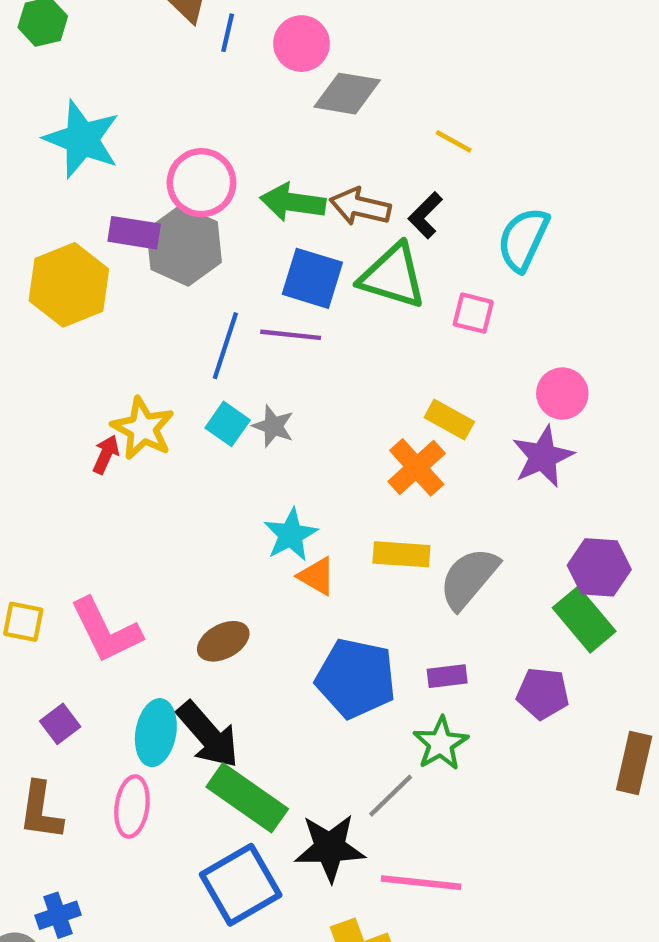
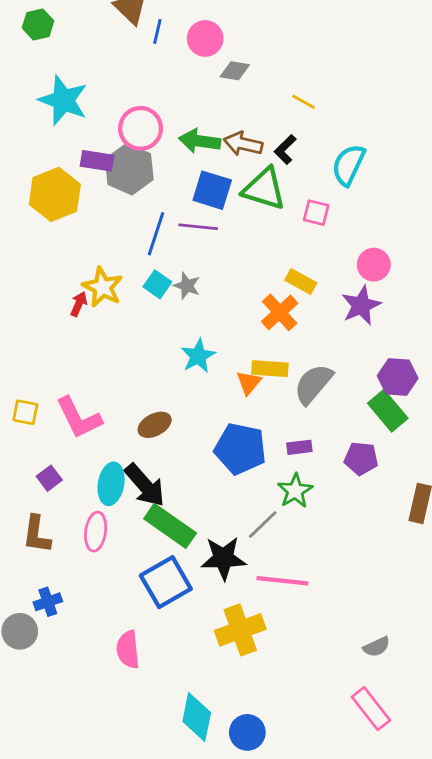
gray diamond: (347, 94) -> (235, 71), size x0.7
orange triangle: (317, 576) -> (249, 383), moved, turned 40

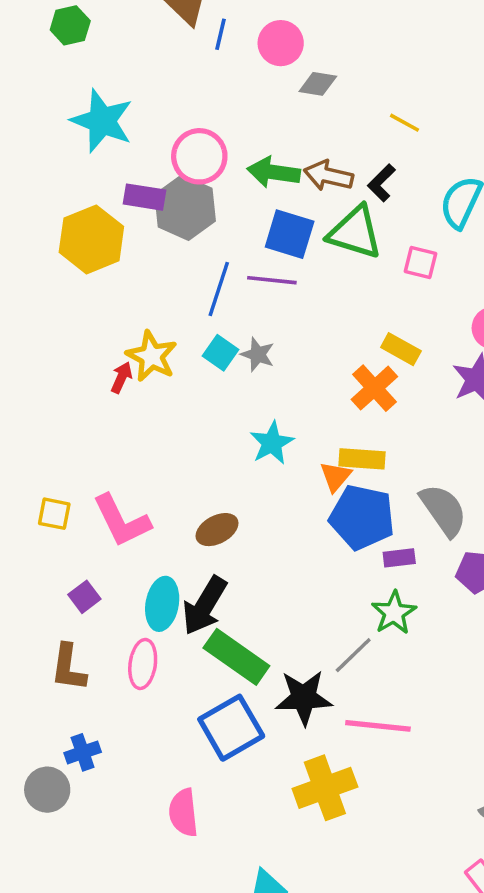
gray semicircle: (313, 384) -> (443, 510), moved, turned 105
blue pentagon: (240, 449) -> (362, 517), moved
black arrow: (145, 485) -> (205, 606), turned 72

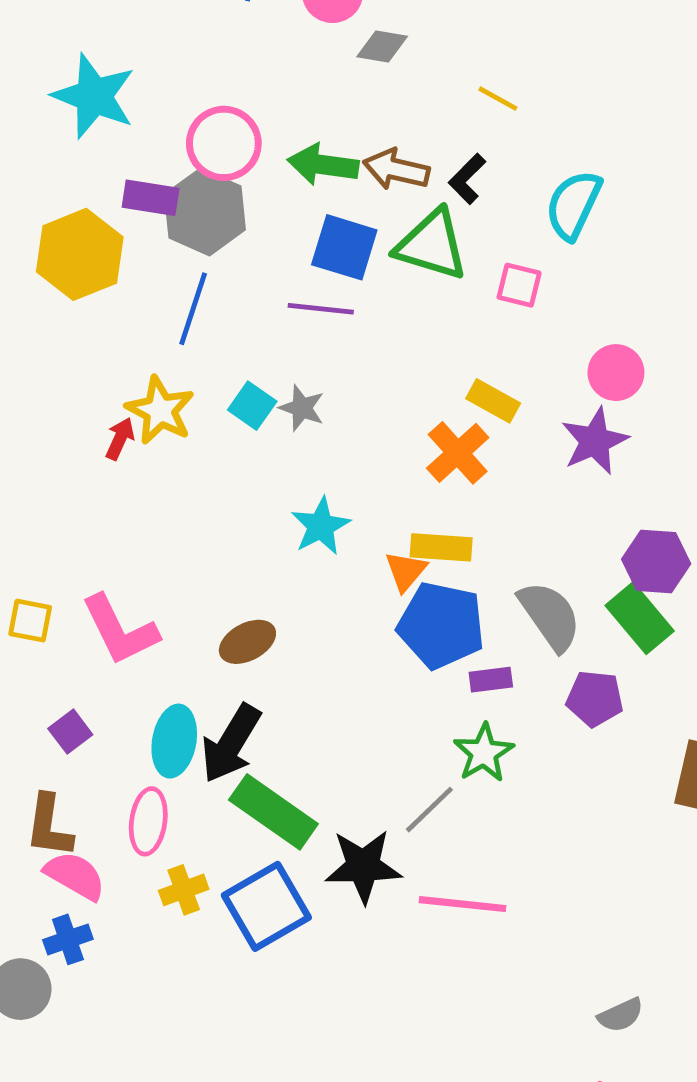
blue line: (219, 289) -> (193, 309), moved
yellow cross: (325, 788) -> (184, 890), moved, size x0.6
pink semicircle: (183, 813) -> (75, 876), moved, turned 126

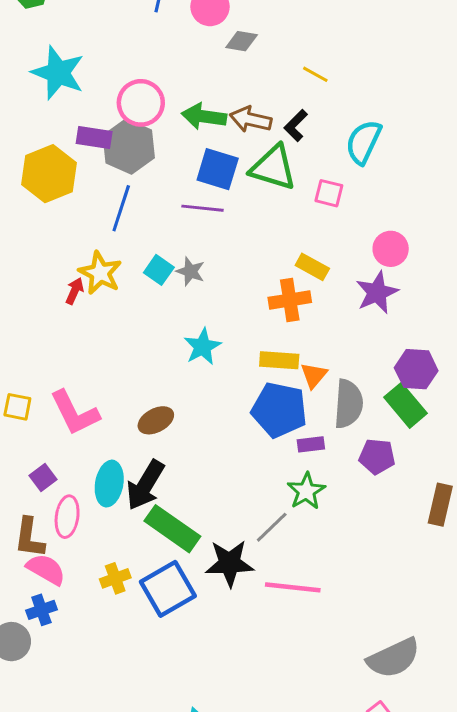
orange cross: (458, 453) -> (290, 300), turned 33
orange triangle: (406, 571) -> (314, 375), moved
gray semicircle: (550, 616) -> (348, 404), turned 39
pink ellipse: (148, 821) -> (67, 517), moved
gray semicircle: (621, 1015) -> (394, 658), size x1.8

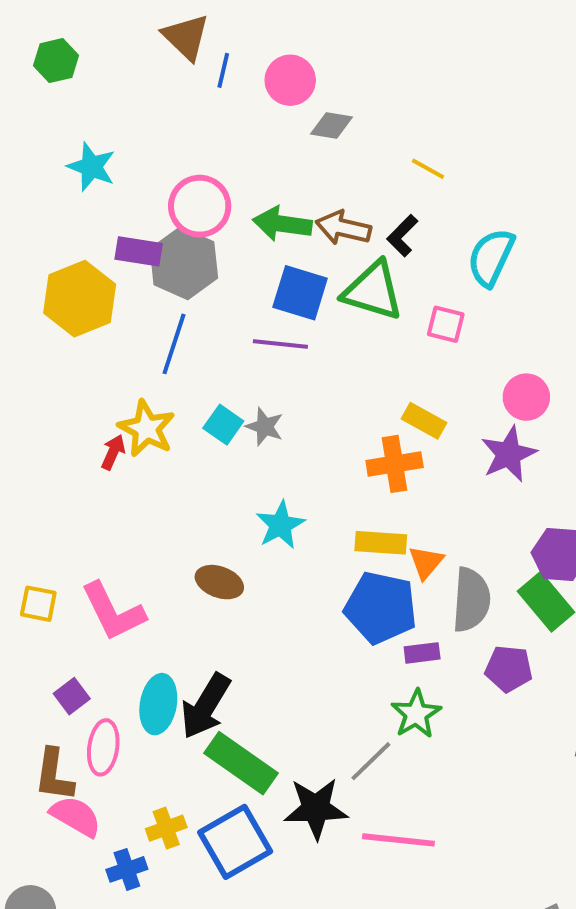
cyan star: (58, 73) -> (91, 167), size x0.7
brown ellipse: (156, 420) -> (219, 582), moved, turned 48
blue cross: (41, 610) -> (127, 869), moved

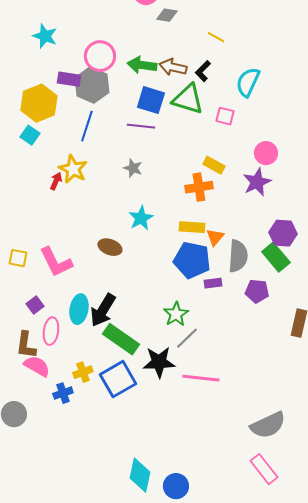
cyan square: (223, 425) -> (30, 135), moved
green star: (416, 714) -> (176, 314), moved

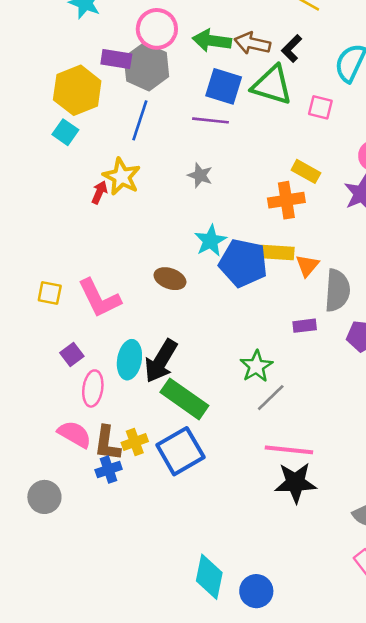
blue pentagon: (192, 260) -> (243, 263), moved
brown L-shape: (26, 345) -> (107, 443), moved
black star: (159, 362) -> (295, 483), moved

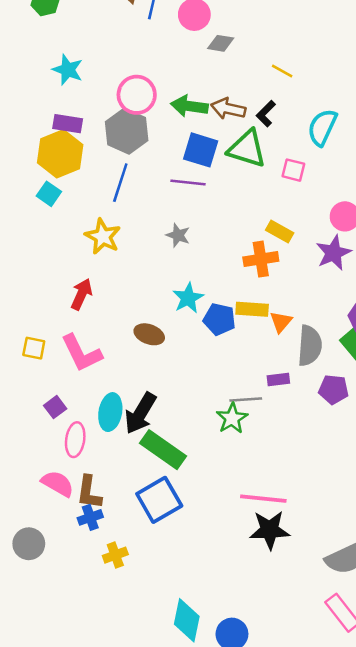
purple rectangle: (116, 59) -> (68, 124), moved
red arrow: (99, 192) -> (81, 294), moved, size x1.4
blue pentagon: (243, 263) -> (219, 319), size x0.7
gray line: (271, 398) -> (246, 400), moved, turned 40
yellow cross: (135, 442) -> (115, 555), moved

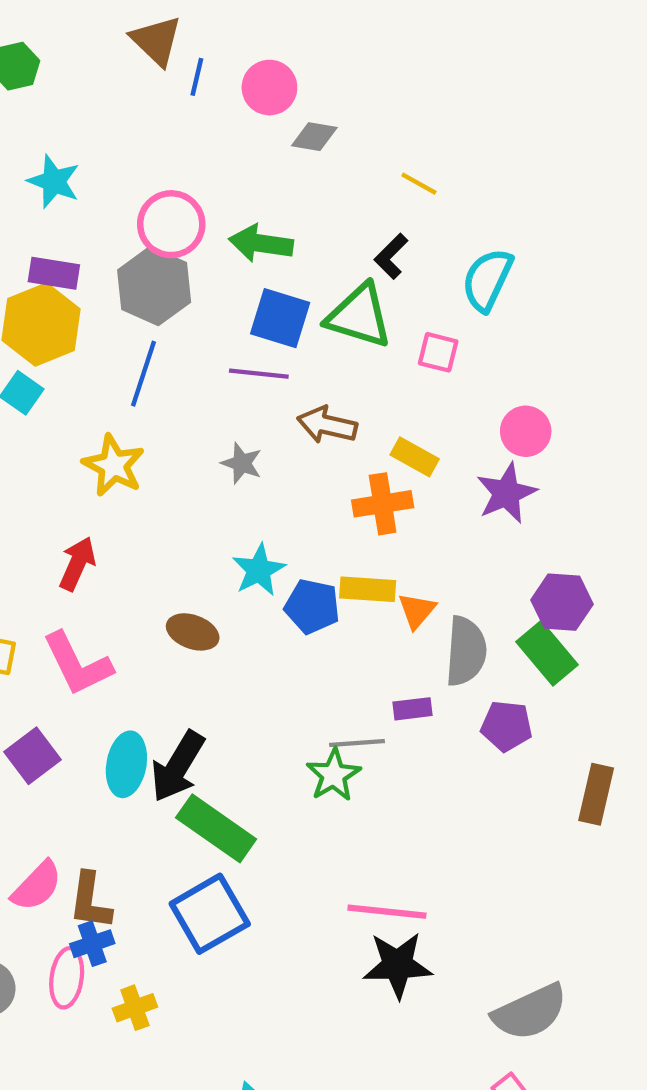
brown arrow: (228, 109) -> (327, 425), moved
purple square: (55, 407) -> (32, 756), size x1.4
pink ellipse: (75, 440) -> (67, 978), moved
pink semicircle: (58, 484) -> (37, 886), turned 104

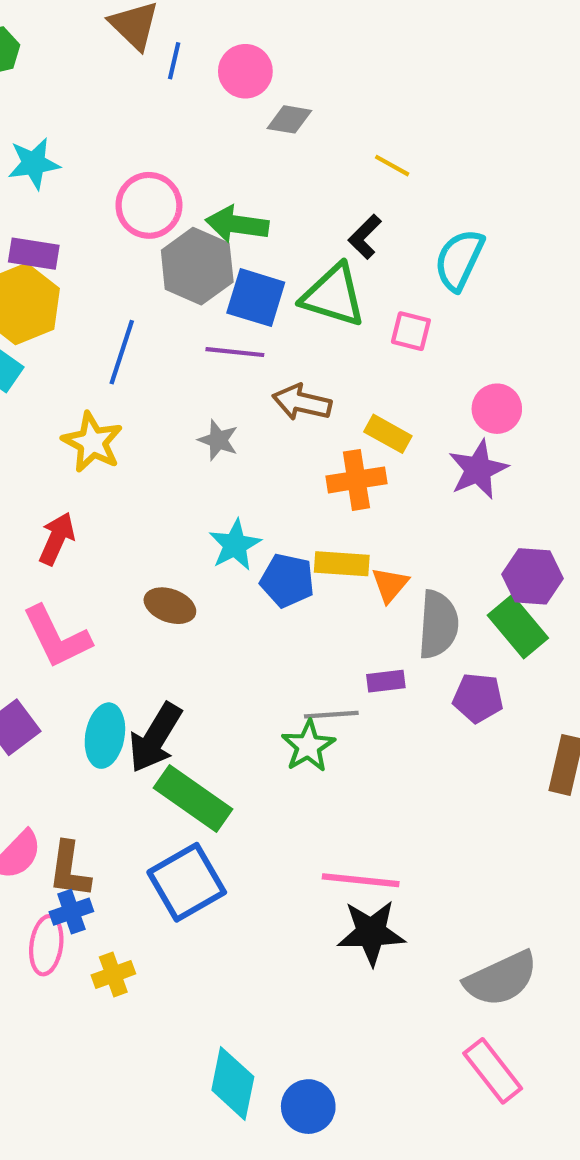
cyan star: (54, 181) -> (34, 163), turned -30
gray hexagon: (154, 286) -> (197, 266), moved

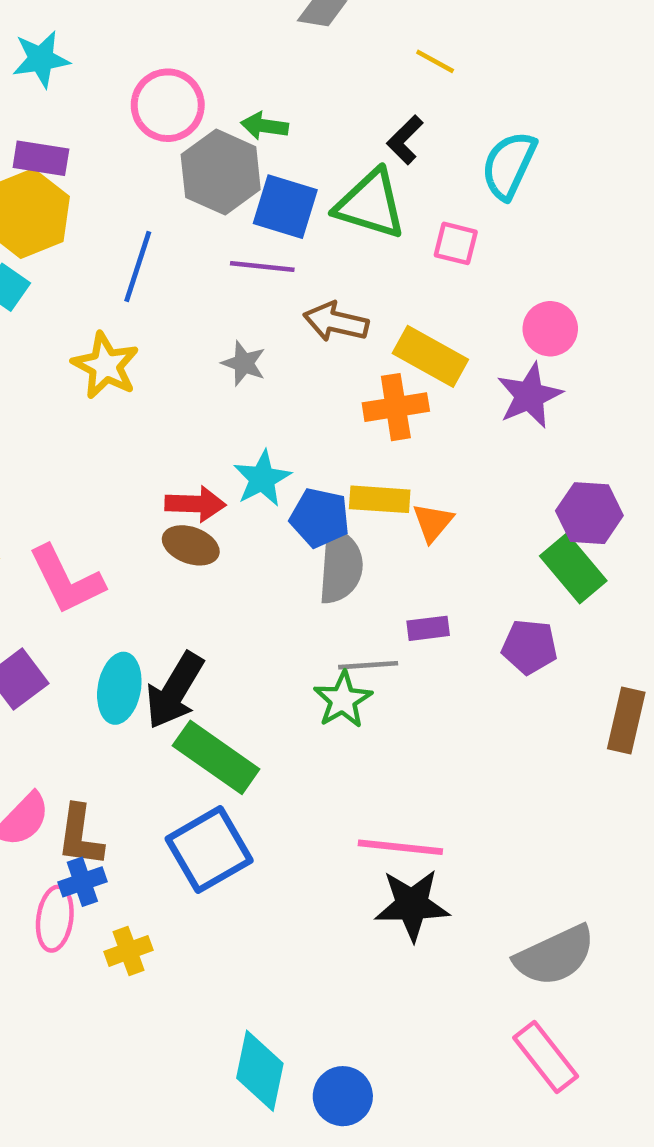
green arrow: (237, 224) -> (264, 126), size x0.7
yellow rectangle: (388, 434) -> (430, 356), size x1.4
red arrow: (57, 539) -> (195, 504), moved, turned 68
gray semicircle: (438, 625) -> (341, 566), moved

